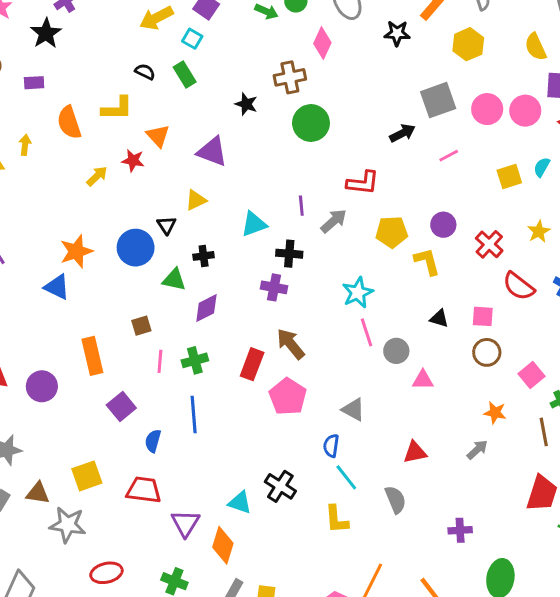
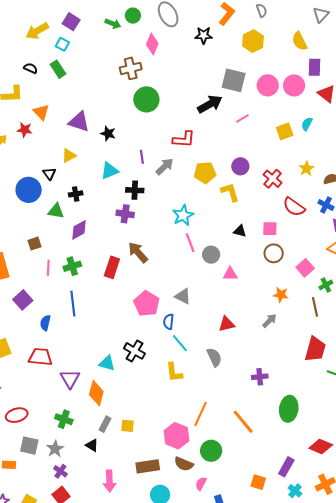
gray square: (438, 100) -> (234, 80), turned 35
black star: (246, 104) -> (108, 133), moved
black arrow: (402, 133) -> (210, 104), size x1.4
pink pentagon: (288, 397) -> (147, 304), moved

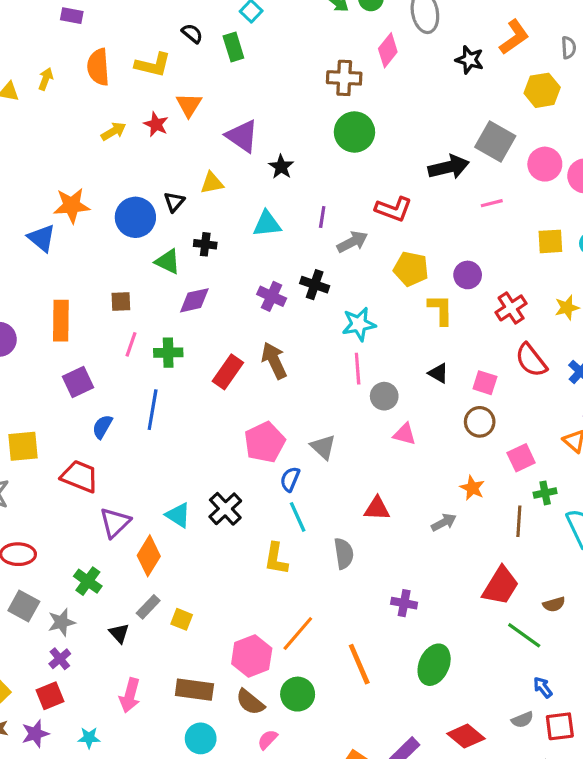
black cross: (135, 190) -> (315, 285), moved

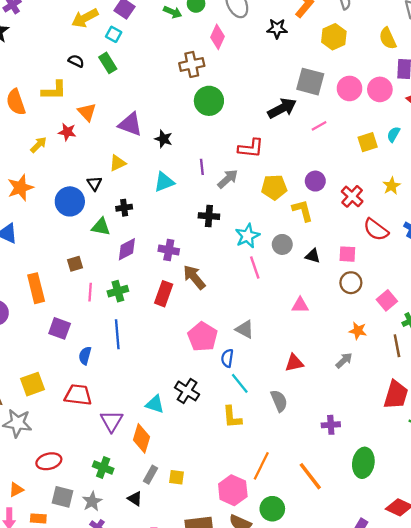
orange star: (72, 205) -> (20, 188), moved
purple cross: (272, 296) -> (169, 250), moved
purple square: (78, 382) -> (60, 328), turned -30
gray circle: (384, 396) -> (282, 244), moved

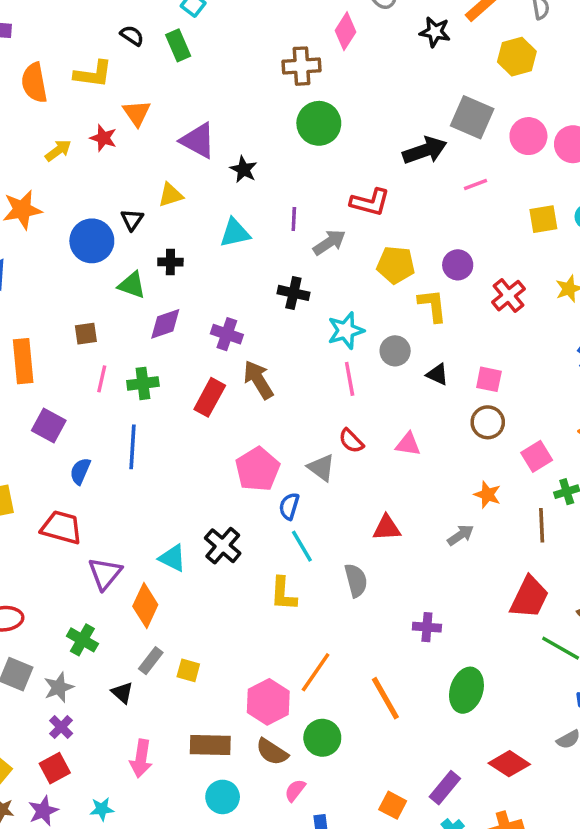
red semicircle: (376, 230) -> (351, 441), moved, size x0.7

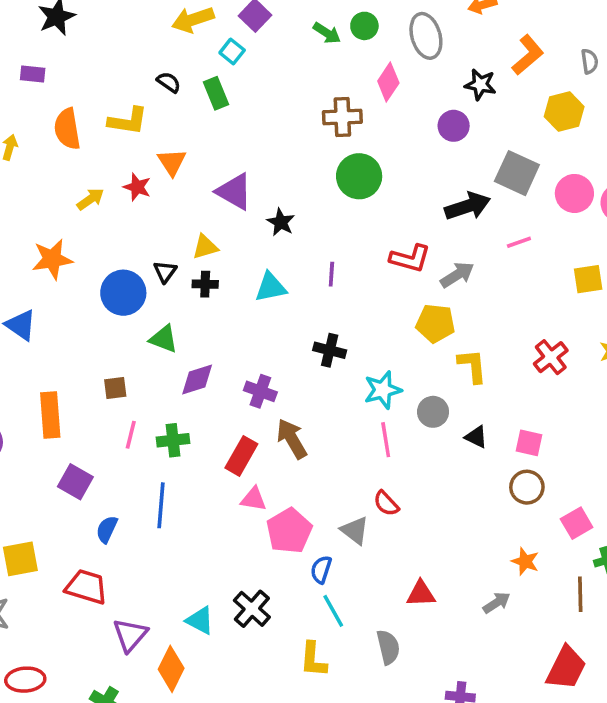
gray arrow: (329, 242) -> (457, 275), moved
black cross: (170, 262) -> (205, 284), moved
purple circle: (458, 265) -> (454, 126), moved
pink triangle: (408, 444) -> (254, 499), moved

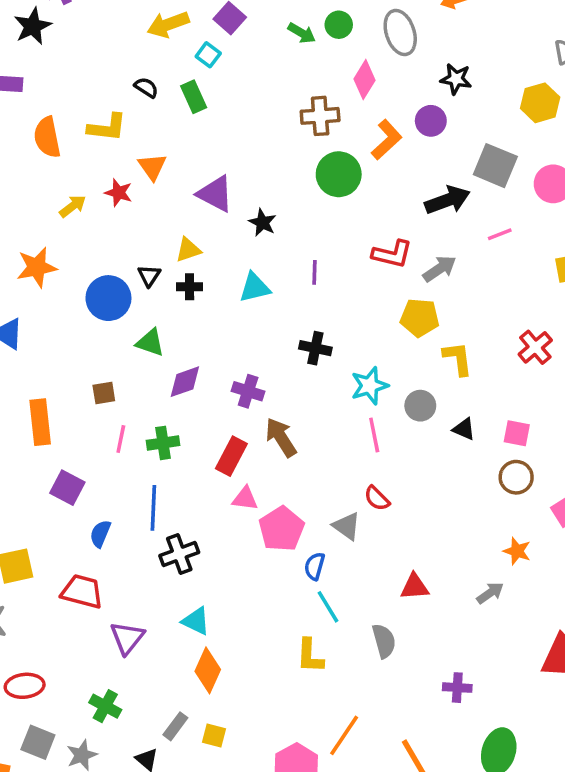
orange L-shape: (528, 55) -> (387, 140), moved
black cross: (252, 609) -> (179, 554), moved, turned 30
orange diamond: (171, 669) -> (208, 670), moved

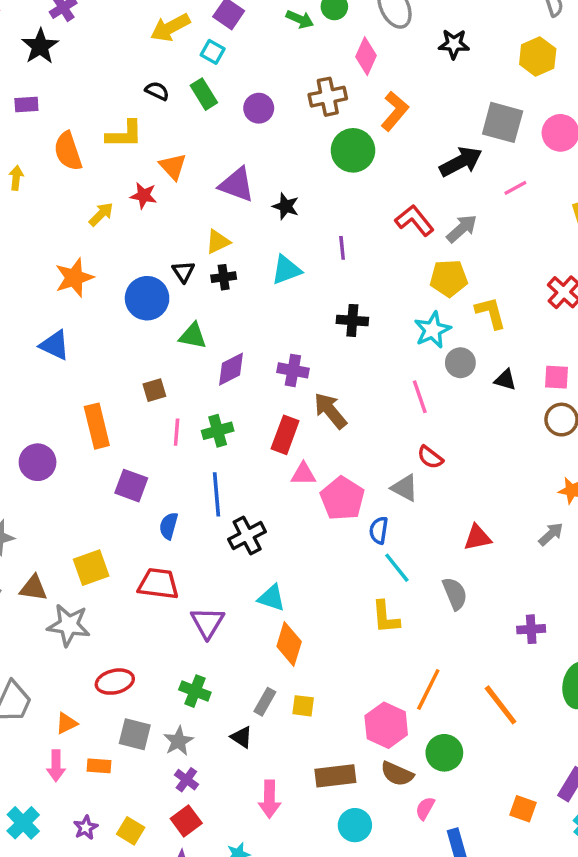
purple circle: (431, 121) -> (259, 108), moved
red L-shape: (392, 254) -> (414, 220), turned -135
cyan star: (370, 386) -> (432, 330), moved

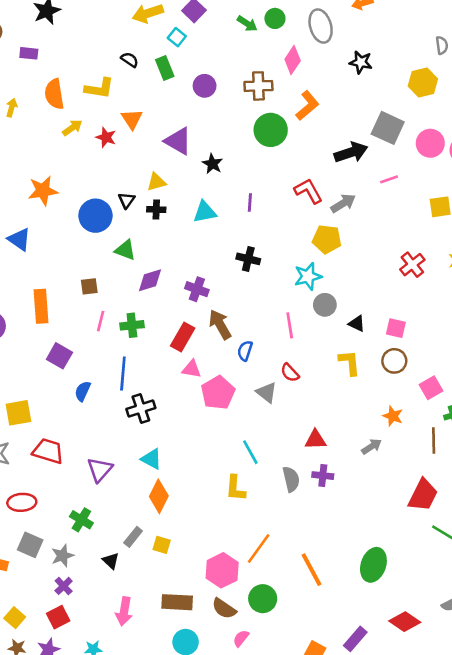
yellow arrow: (101, 214) -> (72, 128), moved
yellow L-shape: (491, 313) -> (350, 363), moved
blue semicircle: (379, 530) -> (245, 351), moved
red trapezoid: (158, 584) -> (48, 451), moved
purple cross: (531, 629) -> (323, 476), moved

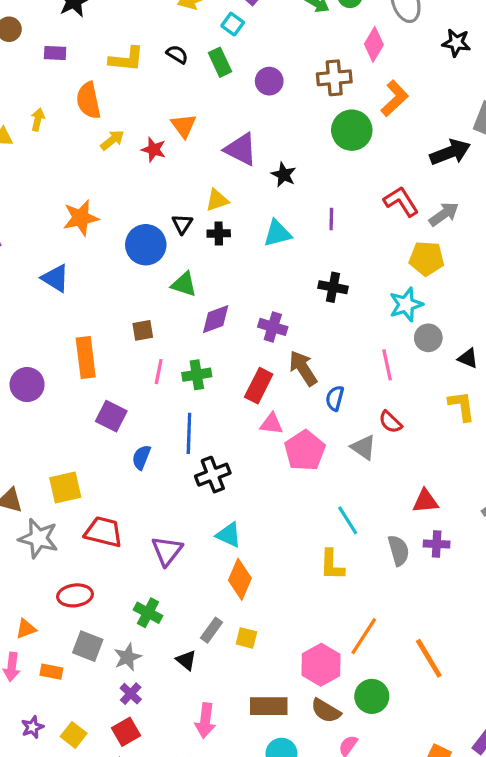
yellow L-shape: (99, 88) -> (126, 59), moved

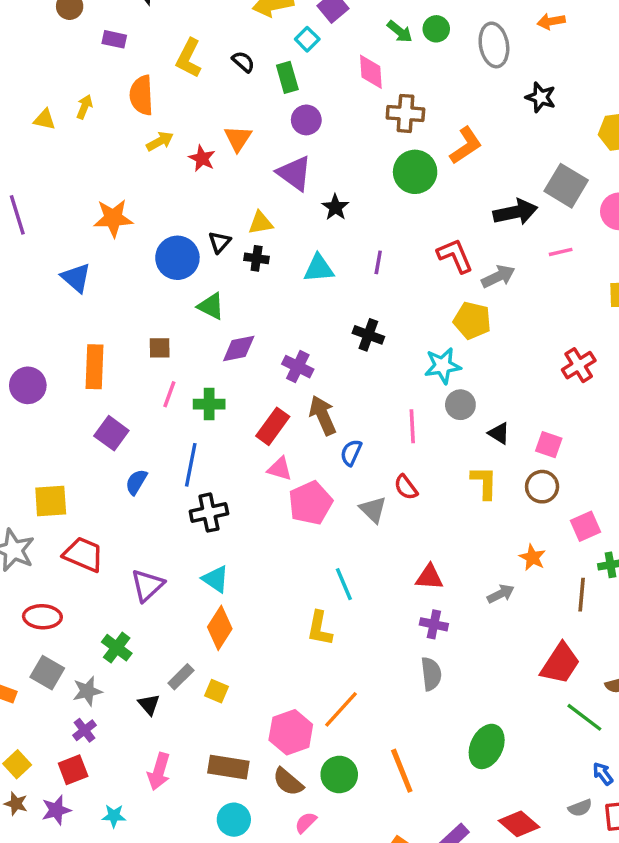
pink diamond: (374, 44) -> (371, 72), moved, turned -44
yellow L-shape: (126, 59) -> (189, 58), turned 102
purple circle: (269, 81) -> (306, 120), moved
gray semicircle: (399, 550) -> (431, 674), moved
orange line: (429, 658) -> (402, 771), moved

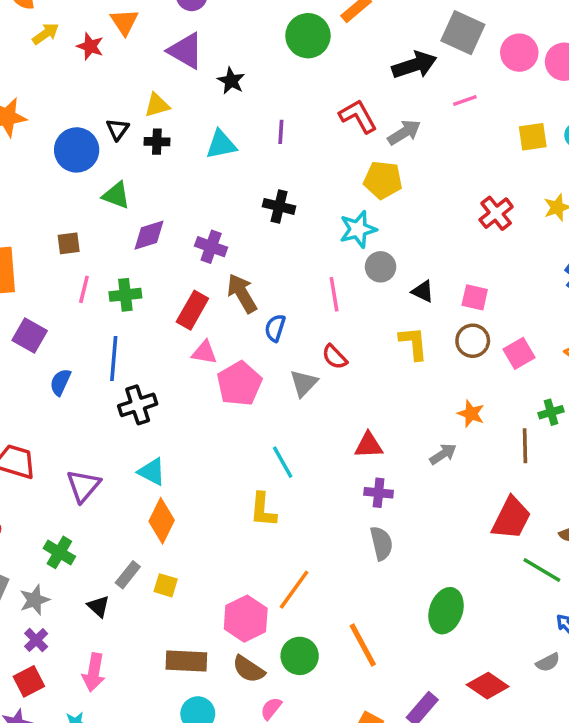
gray triangle: (373, 510) -> (304, 383), turned 36
pink square: (586, 526) -> (519, 353), moved
pink arrow: (159, 771) -> (94, 672), moved

